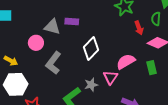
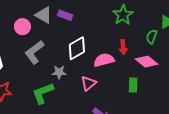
red arrow: (139, 28) -> (123, 47), moved
pink semicircle: (126, 62) -> (104, 60), moved
gray star: (91, 85) -> (59, 72), moved

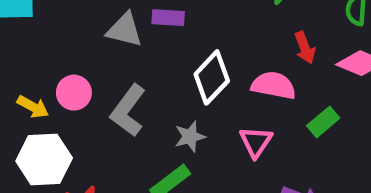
pink circle: (22, 27) -> (74, 93), moved
pink semicircle: (104, 60) -> (274, 85), turned 42
green rectangle: (133, 85) -> (323, 122), moved, turned 64

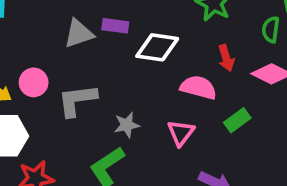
gray triangle: (125, 30) -> (79, 34), turned -36
white diamond: (212, 77) -> (157, 47), moved, turned 51
gray L-shape: (128, 111) -> (77, 100), turned 42

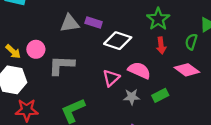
red arrow: (226, 58) -> (161, 46), moved
gray star: (127, 125) -> (132, 97), moved
pink triangle: (181, 133) -> (111, 78), moved

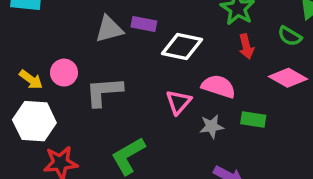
green semicircle: (191, 42) -> (290, 36), turned -70
green rectangle: (160, 95) -> (253, 119), turned 42

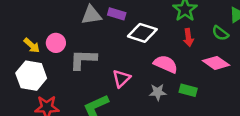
pink triangle: (179, 102) -> (121, 78), moved

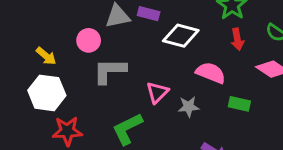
pink circle: (56, 43) -> (89, 40), moved
gray star: (158, 92) -> (189, 107), moved

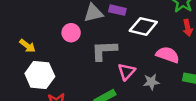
yellow arrow: (46, 56) -> (27, 46), moved
gray L-shape: (110, 71) -> (104, 51), moved

